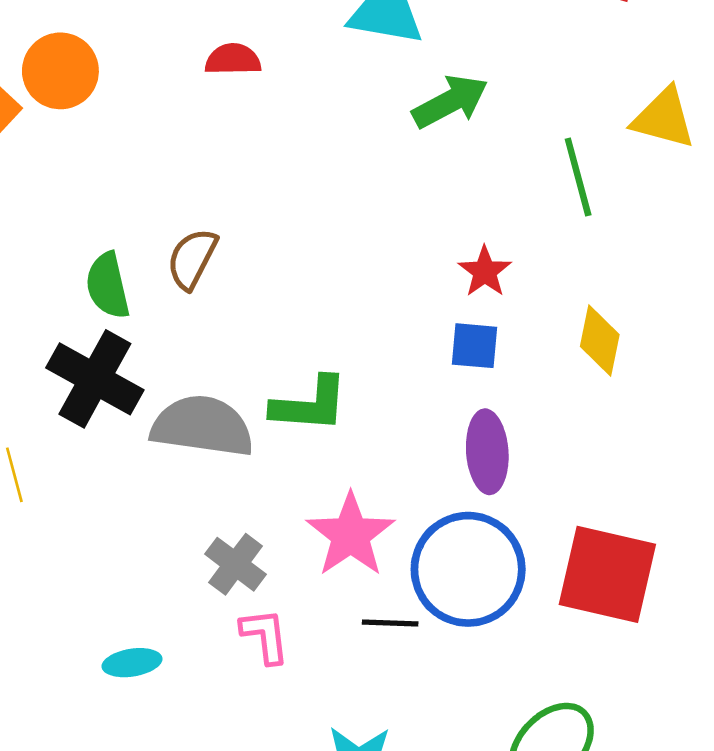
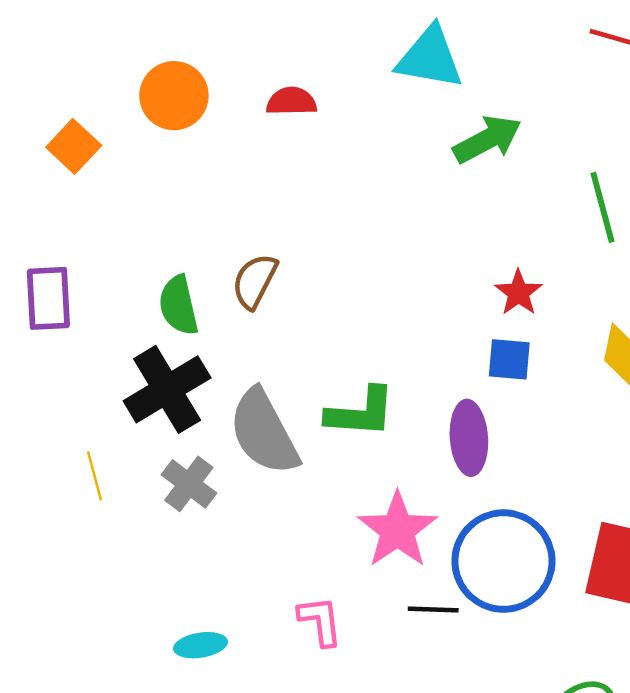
orange circle: (60, 71) -> (174, 96), moved
black cross: (95, 379) -> (167, 389), turned 30
gray semicircle: (202, 426) -> (264, 432), turned -126
purple ellipse: (487, 452) -> (469, 438), moved
gray cross: (236, 564) -> (189, 484), moved

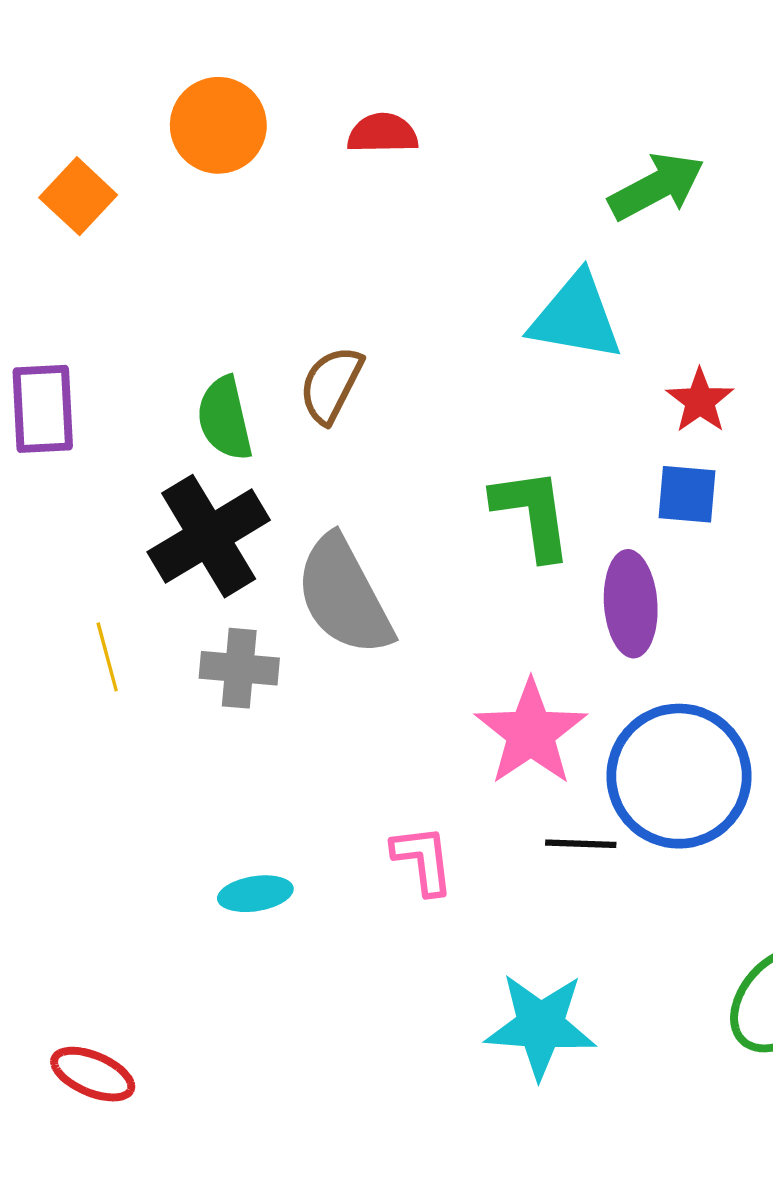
cyan triangle: (430, 58) -> (576, 317), moved
green L-shape: (361, 412) -> (532, 514), moved, turned -102
gray cross: (189, 484) -> (239, 668), turned -32

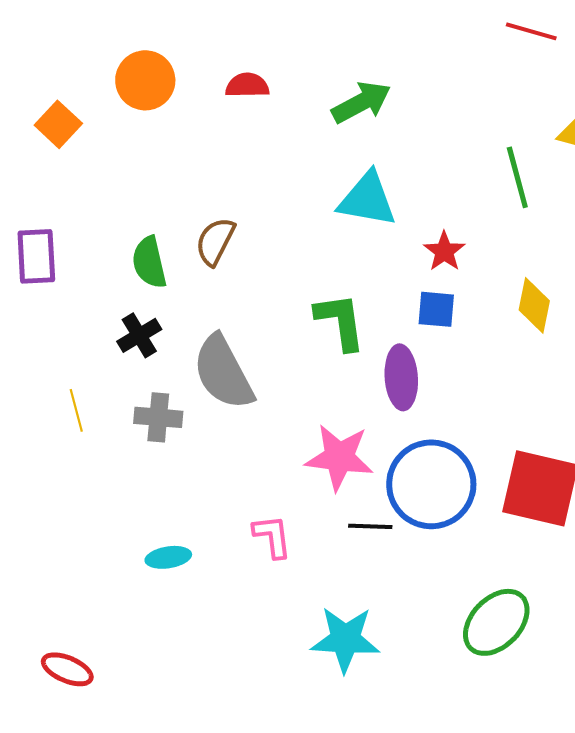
green arrow: (656, 187) -> (361, 102), moved
black cross: (209, 536) -> (139, 335), size x0.6
pink star: (531, 733) -> (339, 457), turned -30

